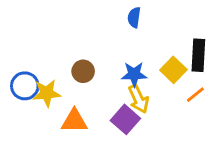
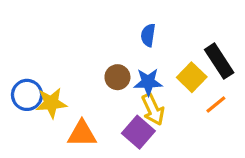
blue semicircle: (134, 17) -> (148, 35), moved
black rectangle: (198, 55) -> (219, 61), turned -36
brown circle: (83, 71) -> (117, 77), moved

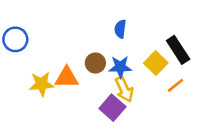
blue circle: (27, 95) -> (15, 39), moved
orange triangle: (82, 134) -> (67, 77), moved

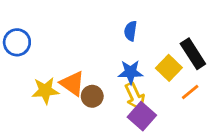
brown circle: (95, 63) -> (92, 96), moved
orange triangle: (67, 77) -> (72, 83), turned 35
purple square: (112, 108) -> (142, 116), moved

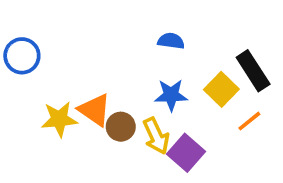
blue semicircle: (131, 31) -> (171, 41), turned 90
yellow arrow: (135, 96) -> (156, 136), moved

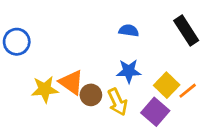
black rectangle: (253, 71) -> (186, 30), moved
yellow square: (221, 89) -> (167, 85), moved
purple square: (186, 153) -> (155, 112), moved

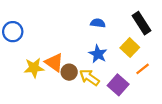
blue star: (129, 71) -> (98, 54), turned 30
yellow square: (167, 85) -> (130, 48), moved
yellow arrow: (118, 102) -> (89, 77), turned 150

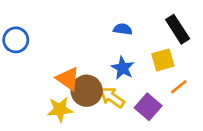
yellow square: (130, 48) -> (163, 60), turned 30
yellow star: (34, 68) -> (60, 109), moved
brown circle: (69, 72) -> (87, 91), size x1.5

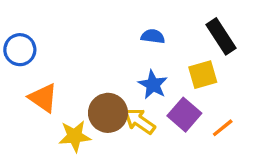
orange triangle: (68, 79) -> (43, 98), moved
orange line: (179, 87) -> (223, 128), moved
purple square: (148, 107) -> (184, 115), moved

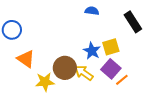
blue semicircle: (153, 36) -> (92, 11), moved
yellow square: (203, 75) -> (111, 47), moved
orange line: (223, 128) -> (122, 80), moved

